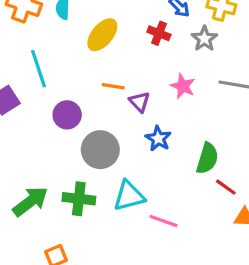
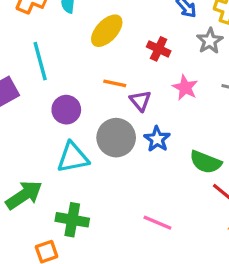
red cross: (159, 33) -> (159, 49), moved
gray circle: (100, 150) -> (116, 138), moved
green semicircle: (207, 158) -> (205, 162), turned 92
cyan triangle: (129, 196) -> (73, 157), moved
green cross: (79, 199) -> (72, 220), moved

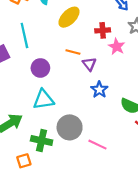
red cross: (159, 49) -> (103, 30), turned -32
pink star: (185, 88) -> (117, 47), moved
gray circle: (116, 138) -> (70, 127), moved

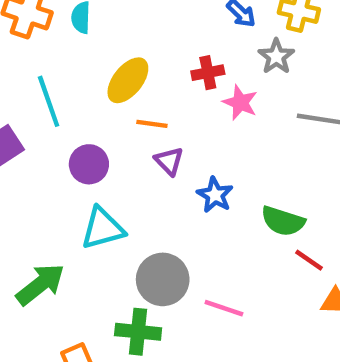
yellow ellipse: (69, 17) -> (128, 80), moved
purple triangle: (89, 64) -> (169, 161), moved
green cross: (42, 140) -> (138, 332), moved

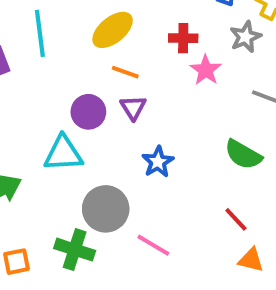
purple circle: (89, 164) -> (88, 112), moved
blue star: (215, 195) -> (158, 162), moved
green semicircle: (283, 221) -> (243, 155), moved

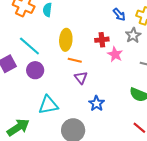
yellow ellipse: (113, 30) -> (66, 40), turned -40
cyan line: (40, 33) -> (29, 46), turned -35
purple circle: (88, 112) -> (35, 70), moved

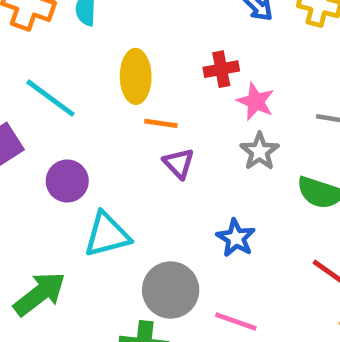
gray star: (133, 35) -> (259, 151), moved
purple circle: (35, 70) -> (67, 181), moved
blue star: (97, 103) -> (236, 238), moved

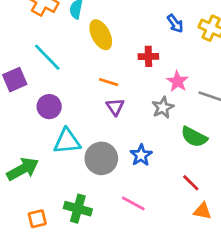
yellow ellipse: (136, 76) -> (101, 35), moved, turned -36
pink star: (256, 101) -> (177, 81), moved
gray circle: (171, 290) -> (101, 158), moved

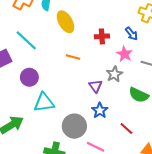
blue arrow: (175, 23) -> (131, 34), moved
purple triangle: (115, 107) -> (96, 86), moved
gray circle: (101, 158) -> (74, 126), moved
red line: (191, 183) -> (126, 128), moved

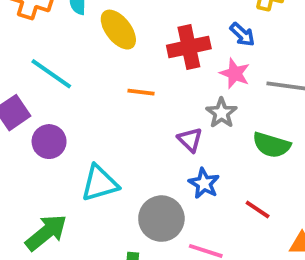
red cross: (102, 36) -> (189, 47), size x1.5
purple circle: (29, 77) -> (49, 142), moved

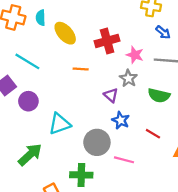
blue arrow: (242, 34) -> (163, 32), moved

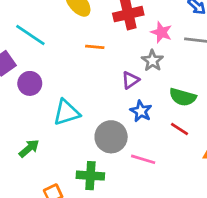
purple triangle: (111, 95) -> (130, 80), turned 42
green semicircle: (159, 95) -> (183, 97), moved
green arrow: (30, 155) -> (29, 148), size x0.7

